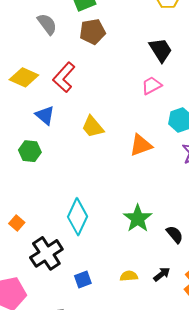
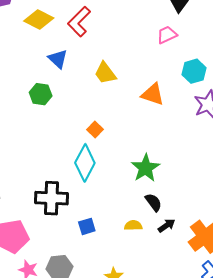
orange triangle: (141, 145) -> (153, 94), turned 35
orange square: (17, 223) -> (95, 130), moved
black semicircle: (175, 234) -> (153, 202), moved
black cross: (46, 253) -> (52, 198), turned 32

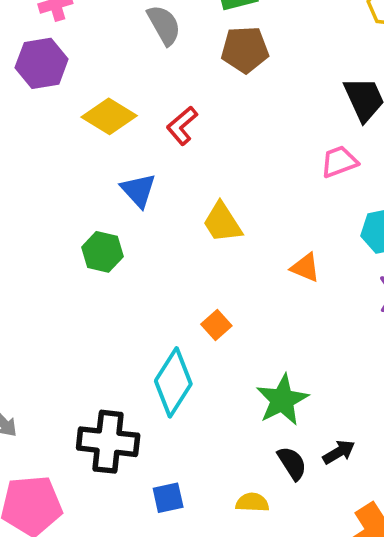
red L-shape: (79, 22) -> (182, 126), size x0.7
orange triangle: (153, 94) -> (305, 267), size x0.7
orange square: (95, 130) -> (216, 325), moved
black arrow: (167, 226) -> (339, 452), moved

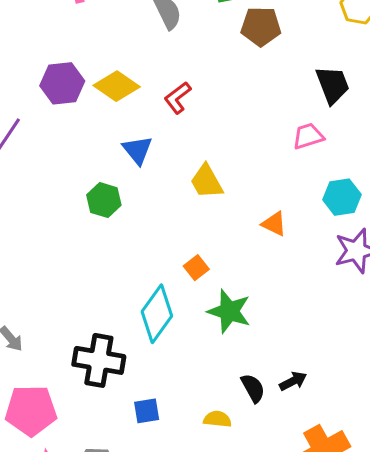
brown pentagon: (245, 50) -> (261, 26), moved
purple hexagon: (42, 63) -> (62, 83), moved
green star: (282, 400) -> (229, 311), moved, turned -30

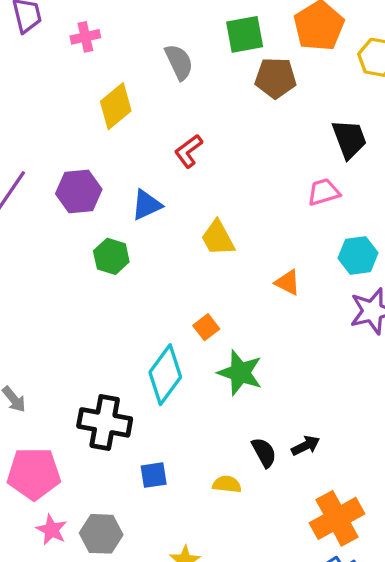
purple hexagon: (62, 83) -> (79, 192), moved
yellow diamond: (117, 86) -> (116, 106), moved, turned -75
blue triangle: (137, 150) -> (147, 205), turned 44

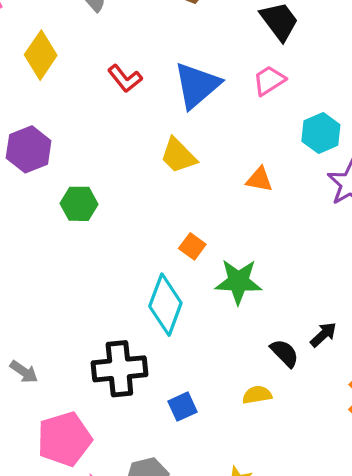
red L-shape: (189, 151) -> (125, 78), turned -76
blue triangle: (147, 205) -> (197, 85), moved, size x1.5

